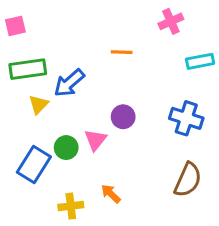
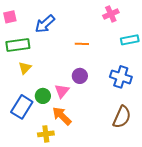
orange line: (122, 52) -> (82, 44), moved
blue arrow: (69, 83) -> (45, 24), moved
orange arrow: (111, 194) -> (62, 116), moved, size x1.5

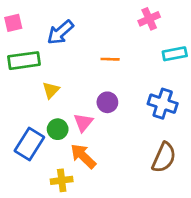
yellow triangle: (25, 68) -> (51, 90), moved

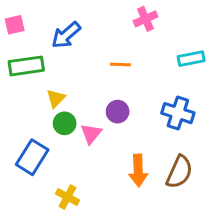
pink cross: (149, 19) -> (146, 19), moved
green circle: (58, 129) -> (65, 123), moved
orange arrow: (83, 156) -> (138, 170), moved, turned -136
yellow cross: (62, 180) -> (68, 197), turned 35

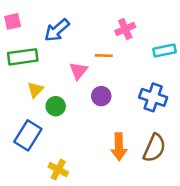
pink cross: (146, 19) -> (125, 29), moved
yellow triangle: (56, 98) -> (35, 90), moved
pink triangle: (91, 134) -> (78, 71), moved

